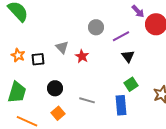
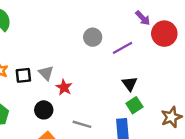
gray triangle: (62, 47) -> (46, 73), moved
red star: (82, 56) -> (64, 87), moved
black triangle: (128, 56) -> (130, 84), moved

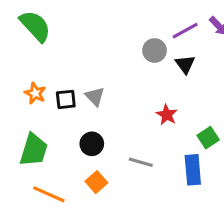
purple line: (123, 48) -> (185, 31), moved
black triangle: (130, 84) -> (185, 64), moved
red star: (64, 87) -> (167, 115), moved

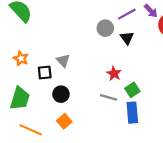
black square: (66, 99) -> (45, 72), moved
green square: (208, 138) -> (132, 90), moved
gray line: (141, 162) -> (109, 97), moved

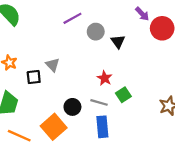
purple line: (127, 14) -> (72, 18), moved
black circle: (61, 94) -> (72, 107), moved
blue rectangle: (132, 113) -> (102, 127), moved
orange square: (64, 121) -> (54, 127), size x1.6

